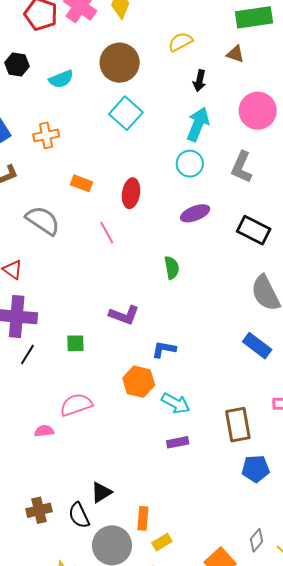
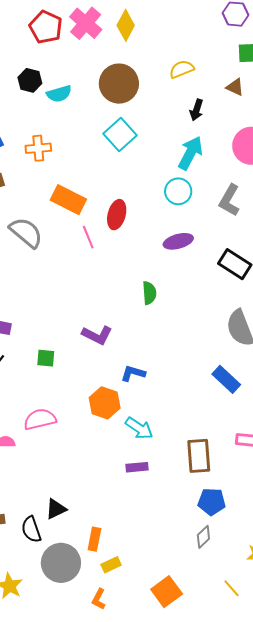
black hexagon: (17, 64) -> (30, 80), moved
orange rectangle: (81, 183) -> (68, 200), size x1.6
pink line: (107, 233) -> (88, 237), moved
gray diamond: (256, 540) -> (203, 537), moved

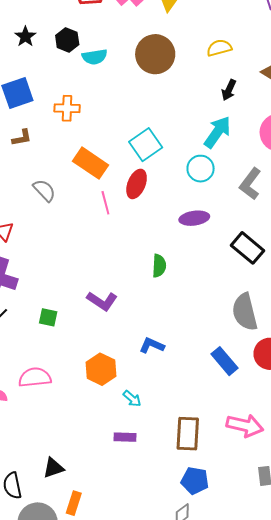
cyan square: (120, 135) -> (146, 145), moved
gray semicircle: (26, 233) -> (44, 190), size x0.7
blue L-shape: (133, 373) -> (152, 345), moved
cyan arrow: (139, 428) -> (132, 399), size x0.7
black triangle: (56, 509) -> (53, 468), moved

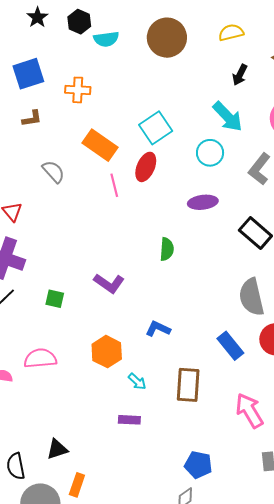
cyan arrow: (217, 132) -> (228, 117), turned 100
pink arrow: (245, 426) -> (249, 411), turned -135
brown rectangle: (188, 434) -> (188, 385), moved

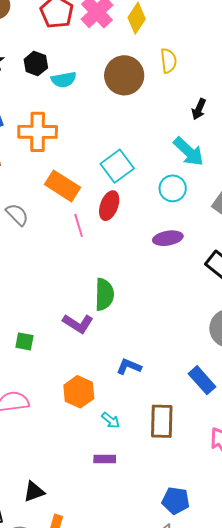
yellow semicircle: (231, 32) -> (168, 61), moved, turned 100
orange cross: (78, 90) -> (38, 132), size x1.5
green semicircle: (167, 249) -> (104, 294), moved, size x1.4

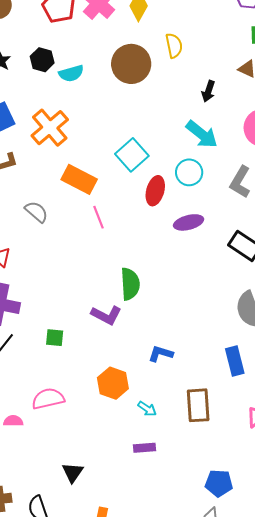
orange cross: (38, 132) -> (50, 128), turned -36
red ellipse: (109, 206) -> (155, 191), moved
blue rectangle: (202, 380) -> (235, 361), turned 32
black triangle: (34, 492) -> (73, 472), moved, turned -30

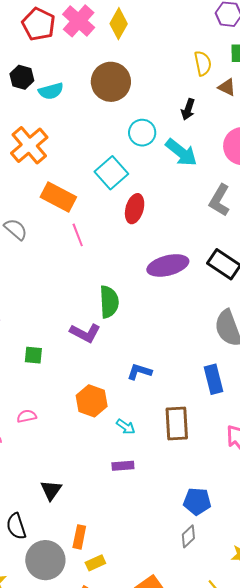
yellow semicircle: (174, 46) -> (203, 63), moved
cyan circle: (189, 172) -> (142, 133), moved
purple ellipse: (189, 222) -> (168, 265), moved, size x1.4
pink semicircle: (48, 399) -> (27, 416), size x0.6

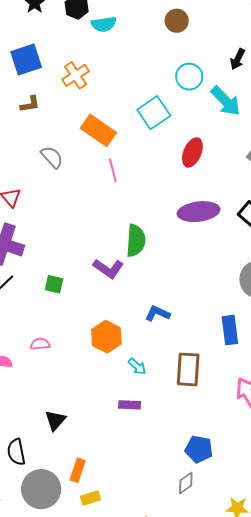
brown circle: (111, 82) -> (177, 21), moved, size x0.6
orange cross: (29, 145) -> (76, 75), size x0.7
red ellipse: (135, 209) -> (192, 152), moved

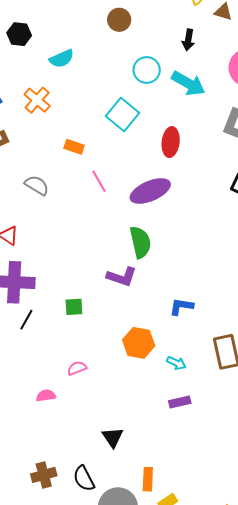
cyan semicircle: (104, 24) -> (62, 59), moved
orange rectangle: (98, 130) -> (74, 147), size x0.6
purple ellipse: (199, 212) -> (150, 191), moved

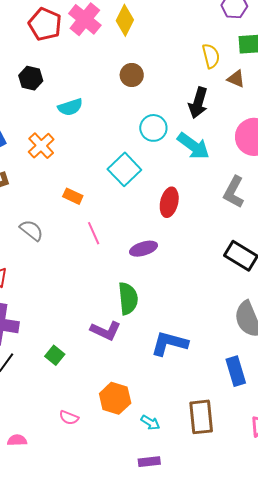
black arrow: (188, 40) -> (198, 103), size x1.4
purple ellipse: (150, 191) -> (144, 249), size x0.7
blue L-shape: (181, 306) -> (169, 343), moved, size x1.5
green square: (74, 307) -> (55, 355), turned 36
pink semicircle: (77, 368) -> (69, 418), moved, turned -144

